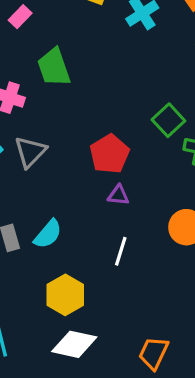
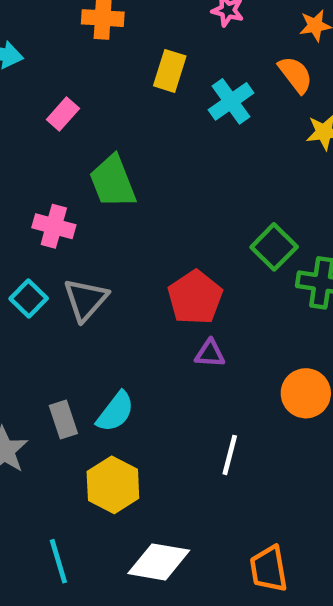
white line: (121, 251) -> (230, 455), moved
yellow hexagon: (65, 295) -> (113, 485), moved
orange trapezoid: (154, 353) -> (269, 569), turned -32

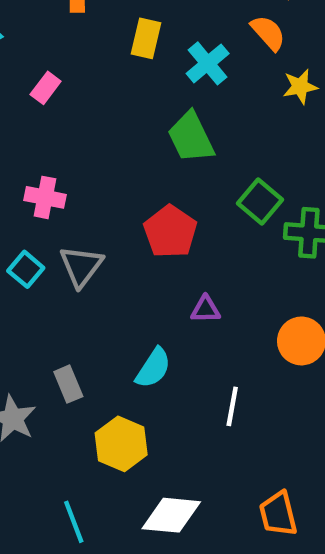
green trapezoid: (113, 182) -> (191, 137), moved
red pentagon: (195, 297) -> (170, 232), moved
cyan semicircle: (115, 412) -> (153, 368), moved

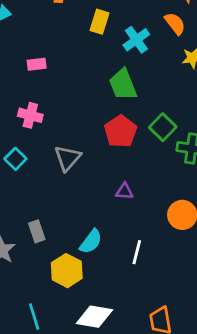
pink rectangle: (46, 88) -> (37, 64), moved, turned 42
red pentagon: (170, 232) -> (120, 131), moved
gray triangle: (81, 266) -> (67, 158), moved
cyan semicircle: (153, 368) -> (91, 242), moved

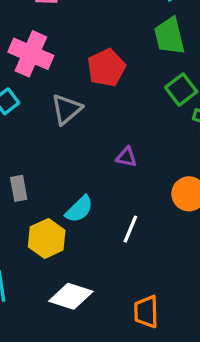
green trapezoid: (123, 85) -> (169, 36), moved
pink cross: (30, 115) -> (31, 54), size x1.5
red pentagon: (120, 131) -> (106, 68), moved

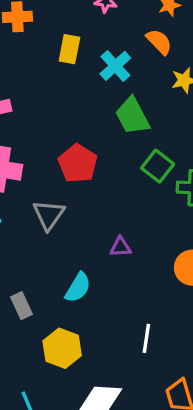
cyan semicircle: (79, 209) -> (78, 288), moved
white line: (130, 229) -> (146, 338), moved

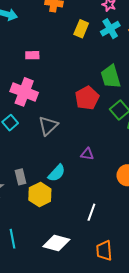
cyan cross: (115, 66) -> (110, 29), moved
red pentagon: (78, 163) -> (87, 98), moved
yellow hexagon: (62, 348) -> (40, 195), moved

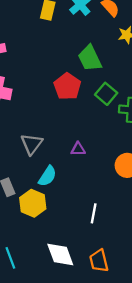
gray triangle: (48, 126) -> (32, 144), moved
white diamond: (56, 243) -> (60, 255), turned 64
orange trapezoid: (104, 251) -> (99, 261), moved

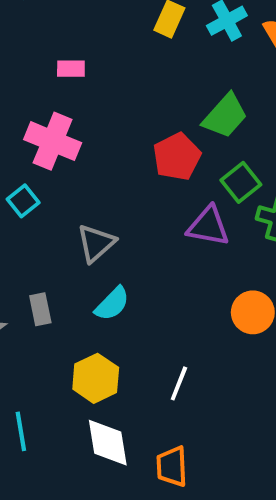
green trapezoid: (90, 58) -> (225, 116), turned -124
purple triangle: (78, 149) -> (208, 226), moved, size x1.6
yellow hexagon: (33, 203) -> (96, 378), moved

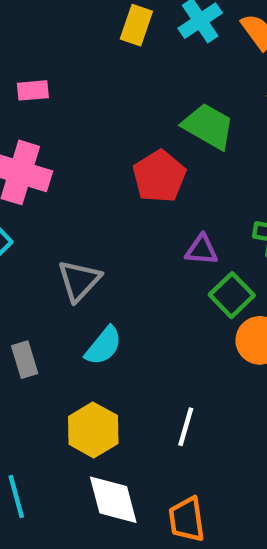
green trapezoid: (225, 116) -> (208, 126), turned -96
green square: (241, 182) -> (232, 295), moved
purple triangle: (208, 226) -> (202, 250), size x0.7

